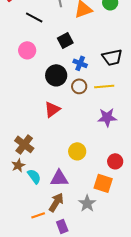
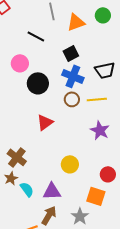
black line: (34, 17) -> (36, 36), moved
black square: (65, 40) -> (71, 53), moved
blue cross: (80, 63) -> (73, 76), size x1.5
black circle: (56, 75) -> (38, 83), moved
purple star: (107, 117) -> (100, 130), turned 30

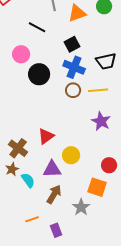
red triangle: (45, 122) -> (46, 136), moved
purple triangle: (52, 191) -> (52, 169), moved
brown arrow: (49, 215) -> (54, 194), moved

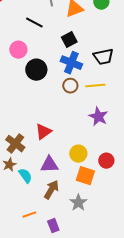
yellow circle: (71, 155) -> (78, 154), moved
orange square: (97, 187) -> (85, 176), moved

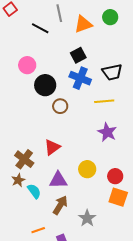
black line: (34, 23) -> (40, 28), moved
brown circle: (70, 86) -> (60, 106), moved
orange square: (85, 176) -> (118, 197), moved

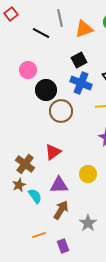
brown circle: (60, 106) -> (61, 111), size x1.5

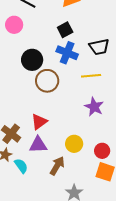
pink circle: (28, 70) -> (14, 25), moved
purple triangle: (59, 185) -> (38, 145), moved
brown arrow: (61, 210) -> (57, 166), moved

